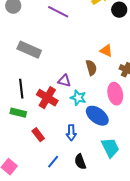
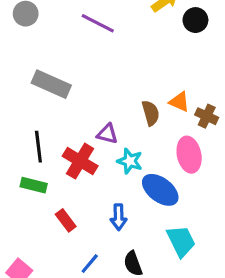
orange triangle: (106, 51) -> (179, 102), moved

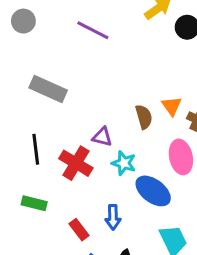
orange triangle: (179, 102) -> (172, 106), turned 30
green rectangle: (34, 185) -> (34, 203), moved
red rectangle: (66, 220) -> (79, 230), moved

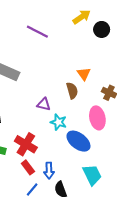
orange triangle: (172, 106) -> (84, 74), moved
red cross: (76, 163) -> (26, 144), moved
blue arrow: (113, 217) -> (49, 171), moved

